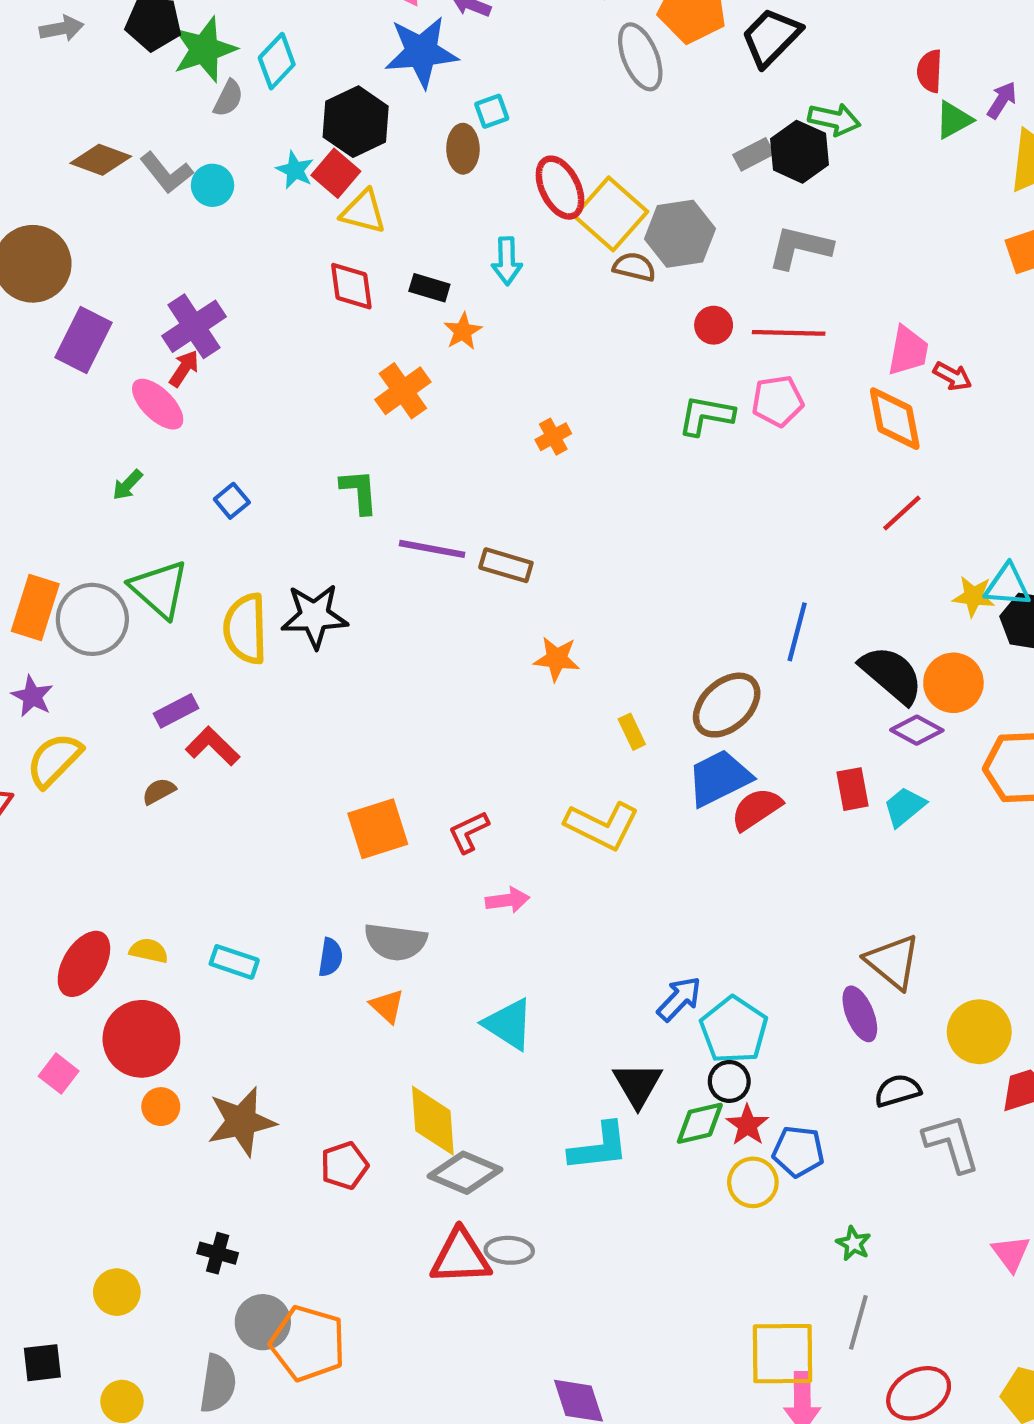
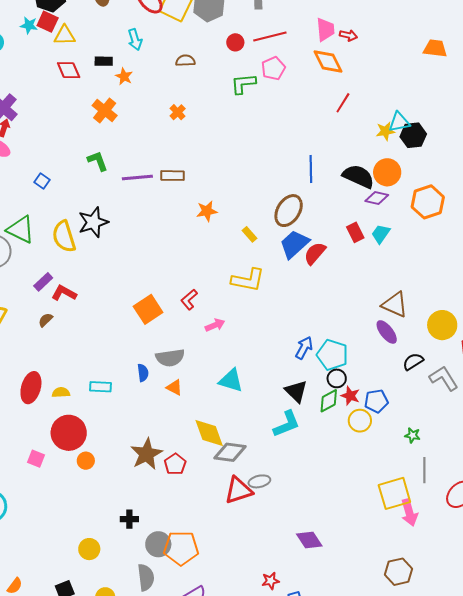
brown semicircle: (634, 267) -> (185, 61), moved
red ellipse: (84, 964) -> (31, 388), moved
brown star: (241, 1122) -> (146, 454), moved

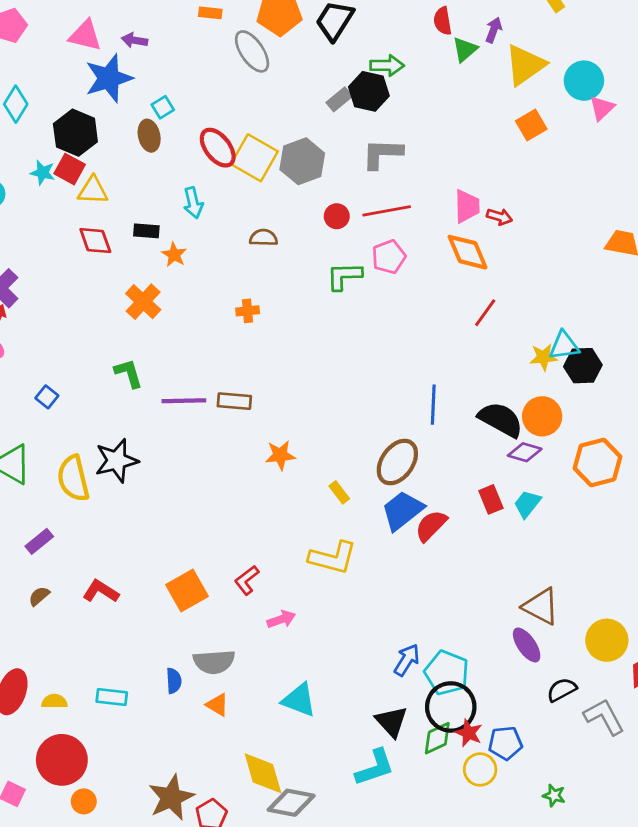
orange cross: (178, 112) -> (248, 311), turned 35
red L-shape: (64, 293) -> (101, 591), moved
black circle: (337, 378) -> (451, 707), size x1.8

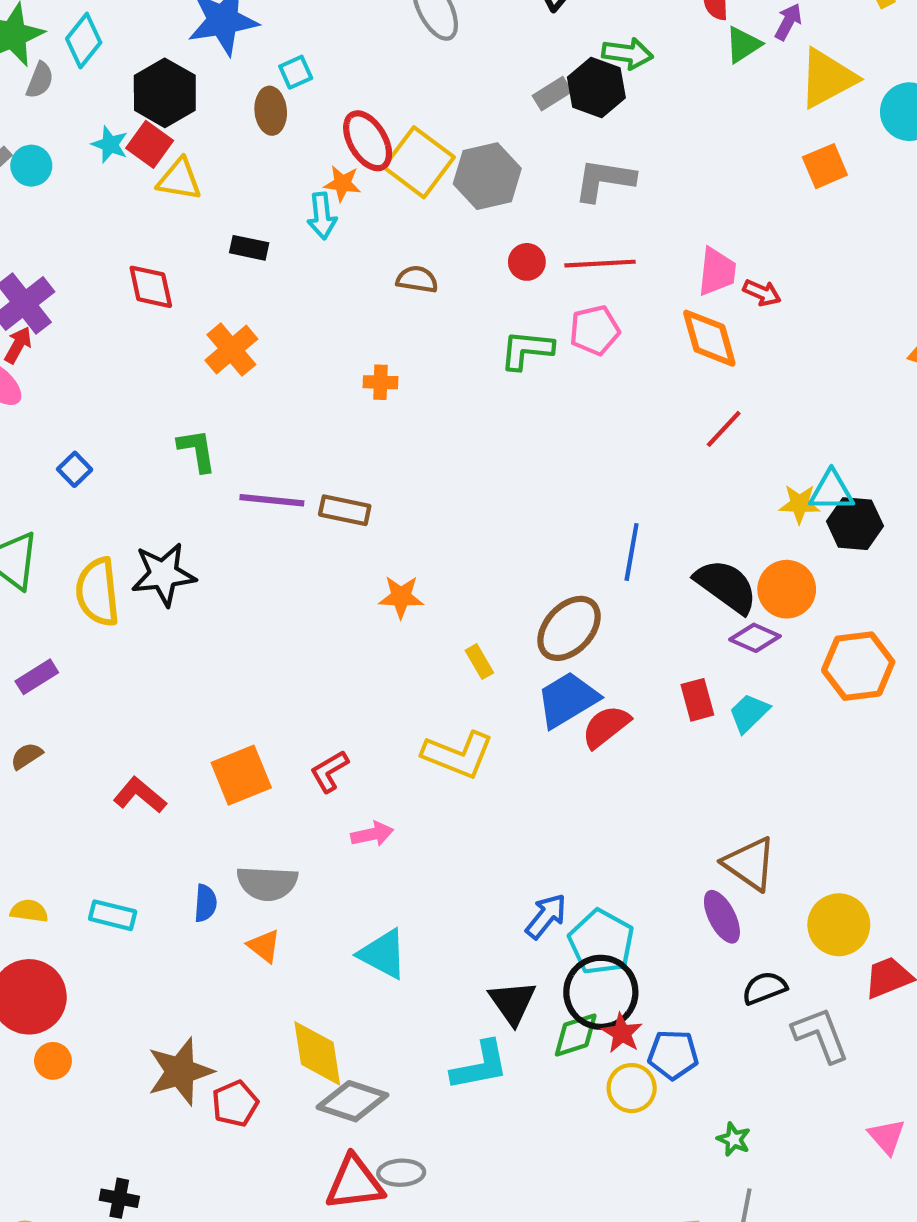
red diamond: (95, 241) -> (151, 287), moved
orange star: (174, 255) -> (342, 183), moved, turned -30
red L-shape: (101, 591) -> (140, 795), moved

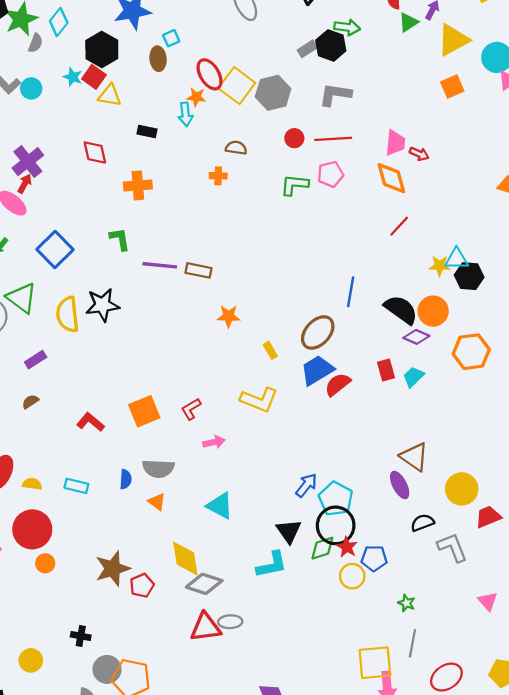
orange cross: (231, 350) -> (138, 185), turned 36
orange cross: (380, 382) -> (218, 176), moved
blue square: (75, 469) -> (55, 249), size x2.0

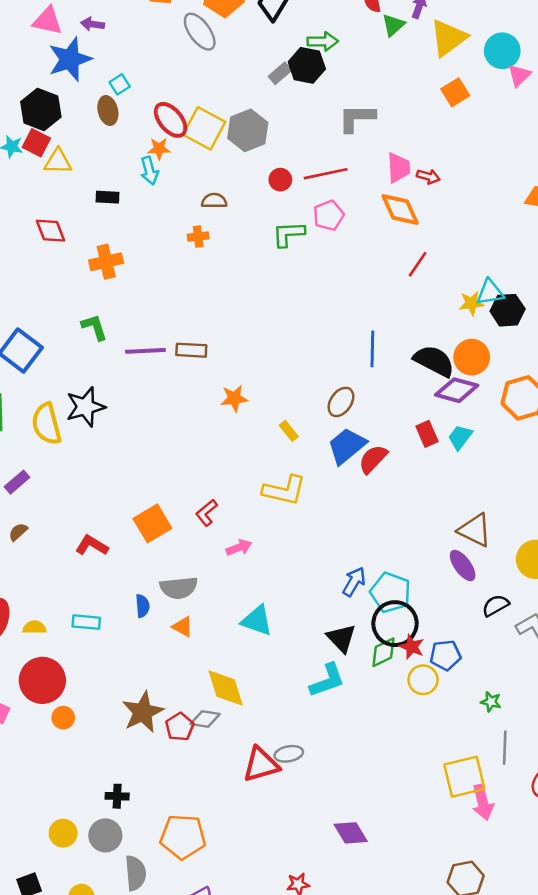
gray L-shape: (335, 94) -> (357, 118), moved
brown ellipse: (318, 332) -> (341, 402), size x0.7
purple diamond: (416, 337) -> (457, 390), size x1.4
gray diamond: (204, 584) -> (205, 719), moved, size x0.7
gray circle: (107, 669) -> (105, 835), moved

